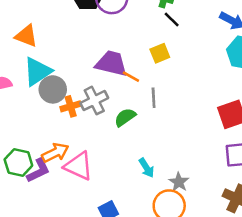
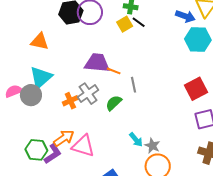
orange triangle: (26, 36) -> (40, 41), moved
yellow square: (160, 53) -> (125, 24), moved
gray circle: (53, 89) -> (31, 95), moved
gray star: (179, 182) -> (152, 146), moved

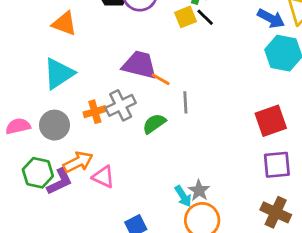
pink semicircle: (14, 91) -> (18, 126), moved
gray circle: (31, 95) -> (54, 125), moved
cyan arrow: (136, 140) -> (183, 196), moved
pink triangle: (83, 146) -> (103, 177), size x0.7

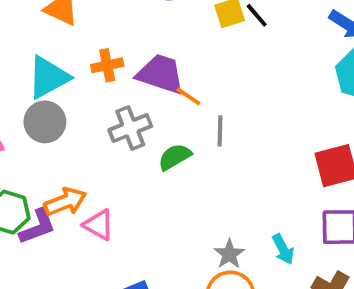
orange cross: (95, 112) -> (107, 65), moved
gray circle: (54, 125) -> (45, 122), moved
cyan arrow: (183, 196) -> (283, 249), moved

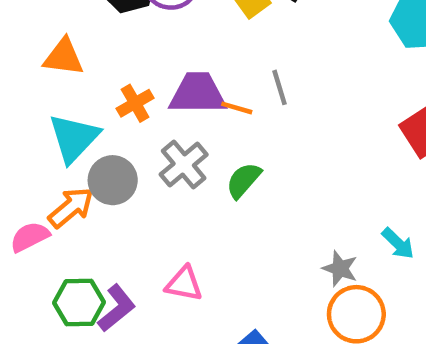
gray circle: (45, 122) -> (113, 180), moved
gray line: (220, 131) -> (279, 87), moved
orange arrow: (65, 202) -> (71, 207), moved

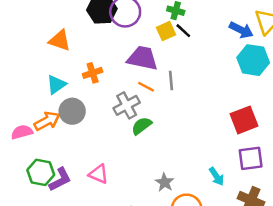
purple trapezoid: (198, 93) -> (143, 58), moved
cyan triangle: (74, 138) -> (56, 85), size x0.7
gray cross: (184, 164) -> (127, 105), moved
gray star: (340, 269) -> (165, 182), moved

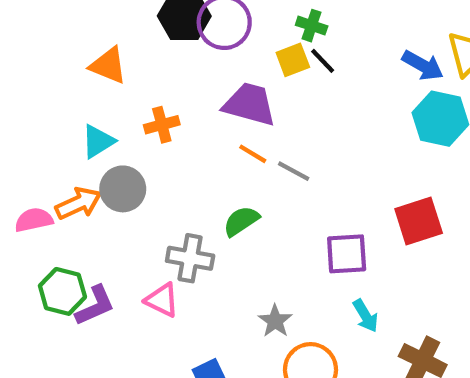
gray line: (171, 81) -> (294, 171), moved, turned -60
gray cross: (127, 105) -> (190, 258), moved, turned 35
purple square: (251, 158) -> (347, 254), moved

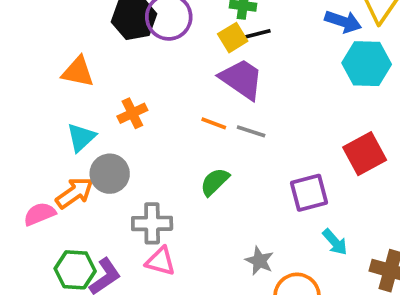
black line: (323, 61) -> (258, 34), turned -50
purple trapezoid: (250, 104) -> (241, 79), moved, turned 30
gray cross: (190, 258) -> (152, 223), moved

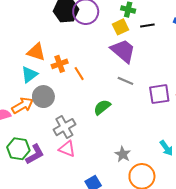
black line: (258, 34) -> (147, 25), moved
orange triangle: (78, 72) -> (36, 52), moved
orange line: (214, 123) -> (79, 74), moved, turned 32
purple square: (309, 193) -> (159, 94), moved
gray cross: (152, 223) -> (64, 127), turned -35

